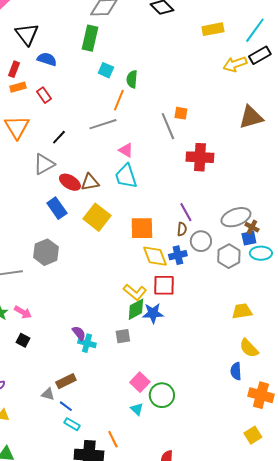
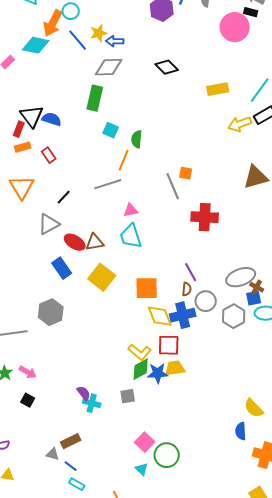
black triangle: (27, 34) -> (32, 116), moved
pink triangle: (126, 150) -> (131, 210), turned -42
blue cross: (178, 255) -> (183, 315), size x1.4
yellow trapezoid: (242, 311) -> (175, 368), moved

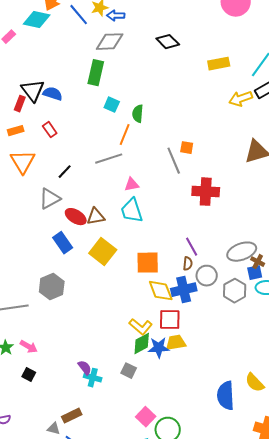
orange rectangle: (23, 147) -> (16, 131), moved
gray square: (128, 396) -> (129, 371), turned 35
blue semicircle: (241, 431) -> (226, 396), moved, size x1.6

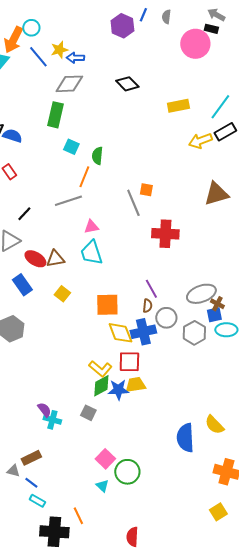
yellow square: (103, 252) -> (62, 294), size x0.6

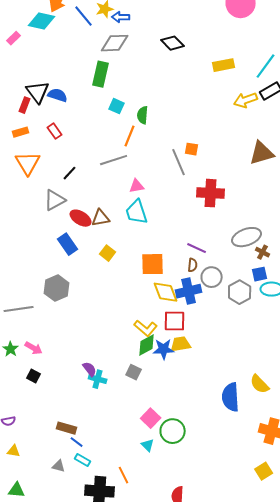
purple line: (151, 289) -> (197, 248), turned -36
gray ellipse: (201, 294) -> (247, 237), moved
brown cross: (217, 304) -> (263, 252), moved
brown rectangle: (31, 458) -> (67, 428), moved, turned 42
gray triangle: (13, 471) -> (59, 466), moved

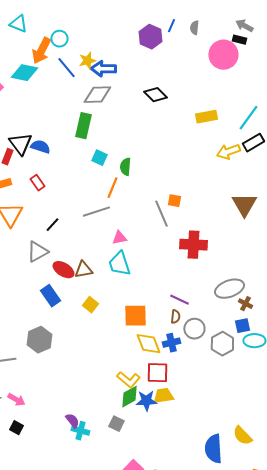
blue arrow: (121, 17) -> (103, 69), size x1.4
brown triangle: (262, 153) -> (244, 205), turned -44
blue cross: (189, 291) -> (171, 343), size x0.7

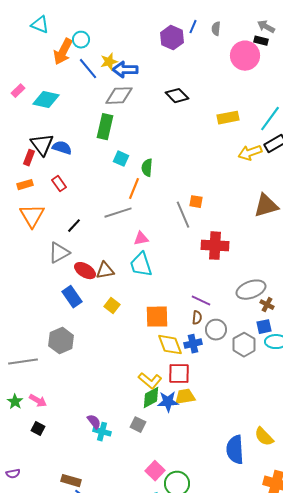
cyan diamond: (24, 73) -> (46, 100), moved
brown triangle: (244, 205) -> (266, 206), turned 44

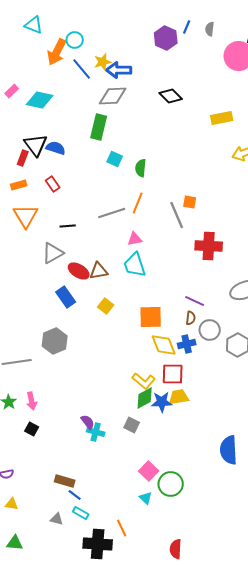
orange line: (134, 189) -> (138, 203), moved
black line: (74, 226) -> (68, 226), turned 42
pink arrow: (38, 401) -> (32, 401), turned 48

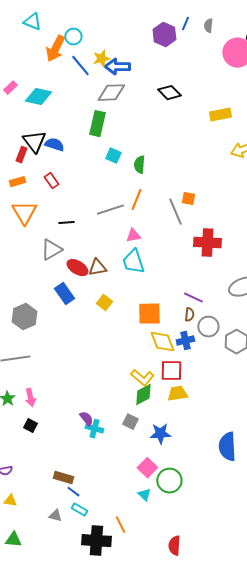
gray hexagon: (55, 341) -> (24, 317), moved
blue star: (162, 402) -> (160, 434), moved

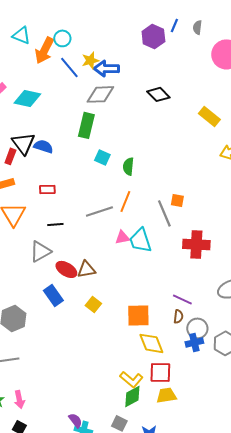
cyan triangle: (32, 22) -> (21, 35), moved
yellow rectangle: (220, 115) -> (209, 116), turned 50
red rectangle: (51, 181) -> (47, 189), moved, turned -56
cyan trapezoid: (133, 262) -> (140, 240), moved
blue cross: (185, 341) -> (194, 342), moved

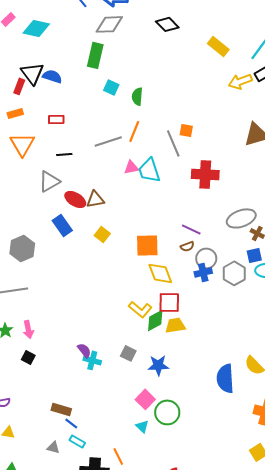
brown semicircle: (178, 316) -> (187, 246), turned 64
green diamond: (132, 396) -> (155, 320), moved

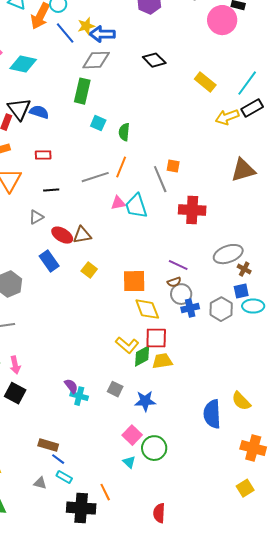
gray triangle: (49, 181) -> (36, 217), size x0.7
gray circle: (206, 258) -> (181, 294), moved
black square: (28, 357) -> (15, 393), size x1.5

